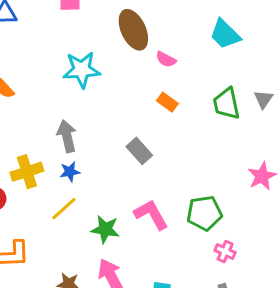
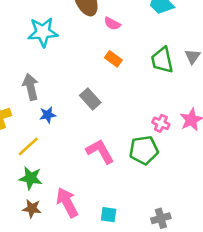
blue star: (70, 172) -> (48, 115), moved
green star: (105, 229) -> (31, 178), moved
pink cross: (225, 251) -> (161, 123), moved

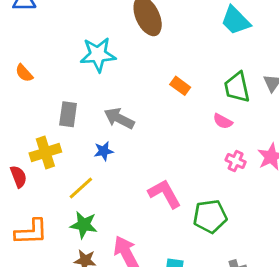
pink semicircle: (112, 24) -> (223, 121), moved
gray arrow: (31, 87) -> (119, 118), moved, turned -50
gray rectangle: (90, 99) -> (68, 114), moved, turned 50
green pentagon: (144, 150) -> (210, 216), moved

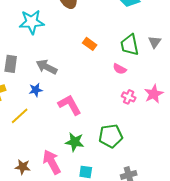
pink L-shape: (165, 194) -> (70, 105), moved
green star: (84, 225) -> (75, 142), moved

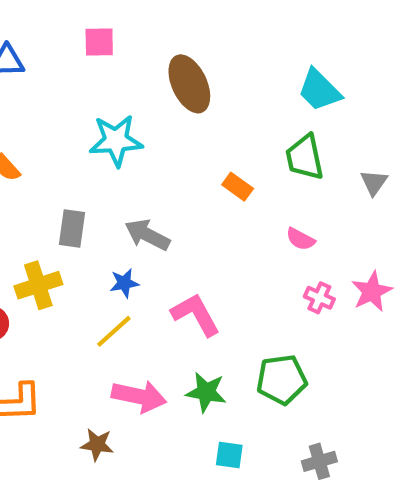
green trapezoid: (130, 45) -> (305, 157), moved
yellow line: (20, 116) -> (114, 331), moved
pink arrow: (52, 162) -> (139, 396), moved, turned 130

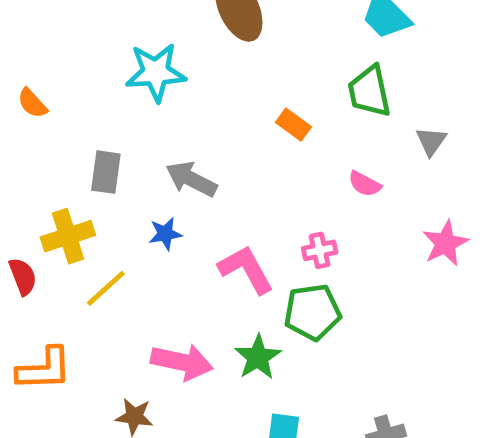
gray triangle: (374, 182) -> (431, 141), moved
pink cross: (319, 298) -> (320, 250), moved, turned -36
yellow line: (114, 331) -> (106, 288), moved
green pentagon: (282, 380) -> (312, 312), moved
green star: (206, 392) -> (258, 357), turned 30

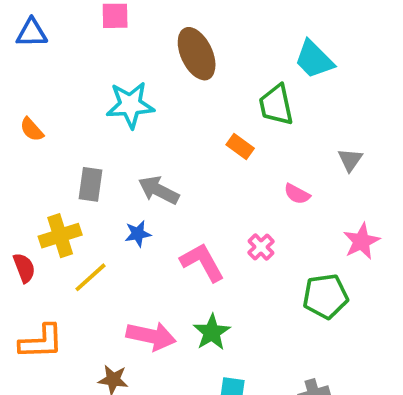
green trapezoid: (369, 91) -> (276, 105), moved
pink cross: (320, 250) -> (261, 247), turned -32
green pentagon: (312, 312) -> (325, 296), moved

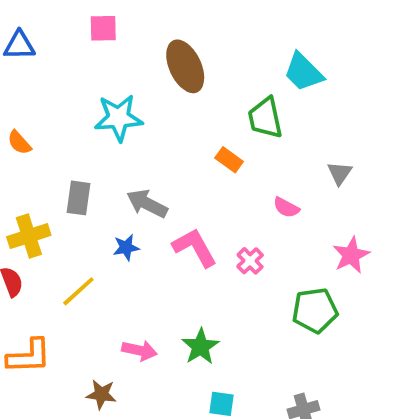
yellow cross: (60, 236) -> (29, 236), moved
pink L-shape: (202, 262) -> (195, 247), moved
pink arrow: (151, 336) -> (139, 350), size x0.7

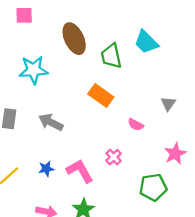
green trapezoid: (265, 118) -> (111, 56), moved
orange rectangle: (229, 160) -> (101, 96), size x1.5
blue star: (126, 247) -> (46, 169), moved
pink L-shape: (195, 247) -> (80, 171), moved

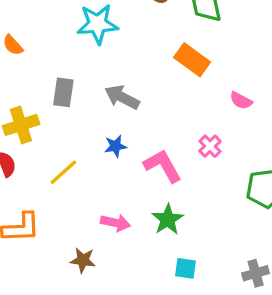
blue star: (46, 169) -> (115, 146), moved

